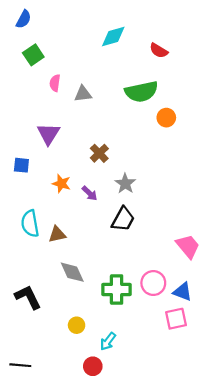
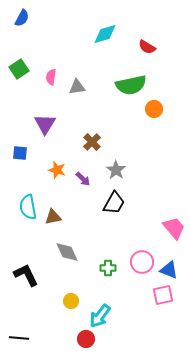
green square: (33, 55) -> (19, 69), moved
green cross: (117, 290) -> (108, 268), size x0.6
cyan arrow: (108, 341) -> (100, 316), size x1.4

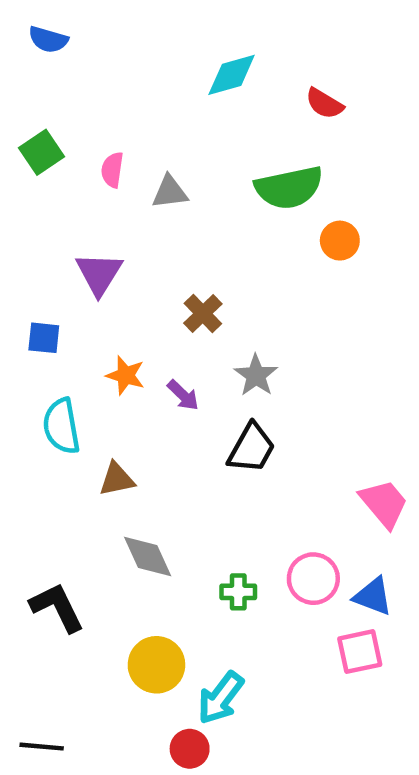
blue semicircle: (22, 18) -> (48, 40), turned 78
cyan semicircle: (28, 207) -> (61, 426), moved
yellow circle: (71, 301) -> (156, 665), size x1.6

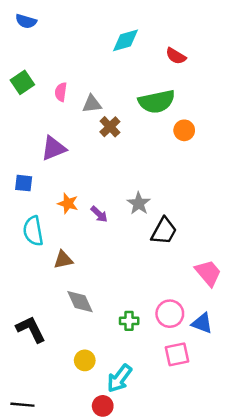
purple triangle: (99, 274) -> (54, 148), turned 36
brown cross: (203, 313) -> (110, 127), moved
black trapezoid: (251, 448) -> (164, 231), moved
pink square: (360, 652) -> (177, 354), moved
yellow circle: (156, 665) -> (85, 360), size x0.7

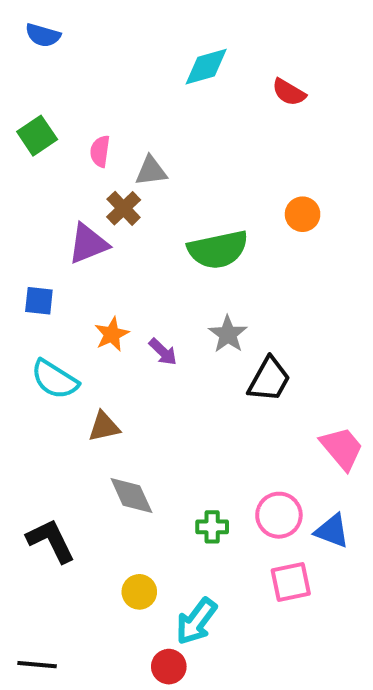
green semicircle: (157, 102) -> (218, 250), moved
brown cross: (110, 127) -> (124, 208), moved
orange star: (68, 203) -> (112, 334), turned 30
cyan semicircle: (33, 231) -> (55, 379), turned -48

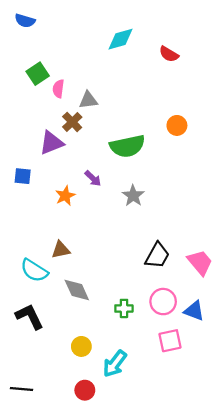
green square: (37, 136) -> (38, 74), moved
purple arrow: (163, 352) -> (93, 178), moved
cyan semicircle: (55, 379) -> (34, 270), moved
black trapezoid: (269, 379) -> (157, 256), moved
red circle: (169, 667) -> (85, 390), moved

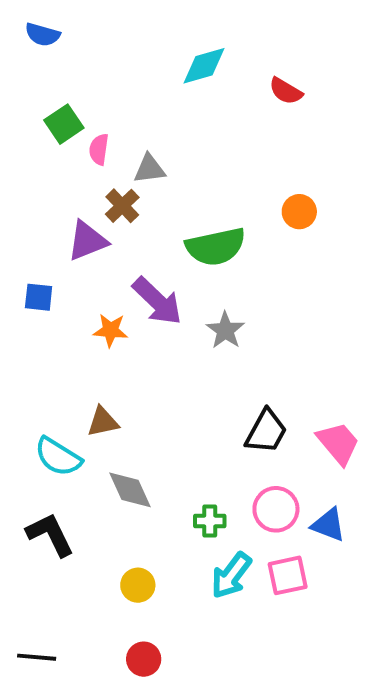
purple arrow: (93, 178) -> (157, 301), size x1.8
orange star: (65, 196) -> (111, 330), turned 30
cyan arrow: (115, 364) -> (231, 575), moved

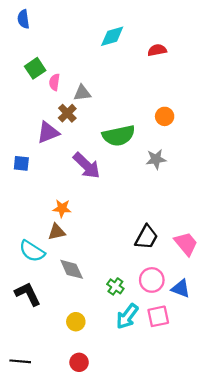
blue semicircle: (42, 35) -> (23, 19), turned 66
red semicircle: (286, 91) -> (157, 50), turned 138
orange star: (111, 330) -> (62, 208), moved
gray star: (225, 330) -> (156, 159), moved, turned 30
green cross: (210, 521) -> (115, 286), turned 35

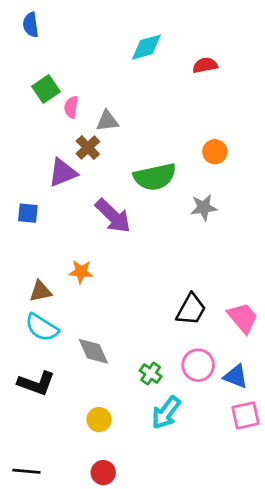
brown triangle: (57, 232) -> (40, 291), moved
black L-shape: (28, 294) -> (36, 383), turned 136
pink square: (158, 316) -> (245, 415), moved

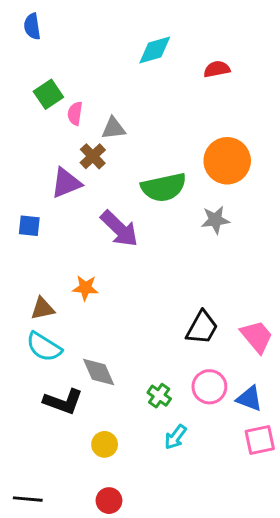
orange circle: (215, 152) -> (227, 161), size x1.8
black L-shape: (36, 383) -> (63, 402), moved
cyan arrow: (166, 413) -> (175, 437), size x0.7

